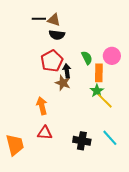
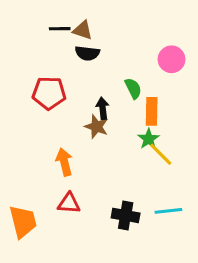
pink circle: (112, 56) -> (172, 59), moved
red pentagon: (52, 61) -> (49, 93), moved, turned 30
cyan line: (110, 138) -> (168, 211), turned -54

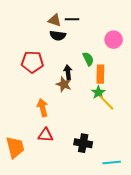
black line: (60, 29) -> (72, 19), moved
cyan line: (168, 211) -> (112, 162), moved

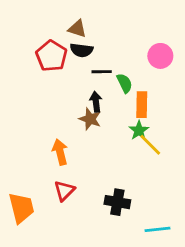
black line: (72, 19) -> (102, 72), moved
red pentagon: (32, 62) -> (51, 56), moved, turned 30
red triangle: (46, 135) -> (64, 191), turned -49

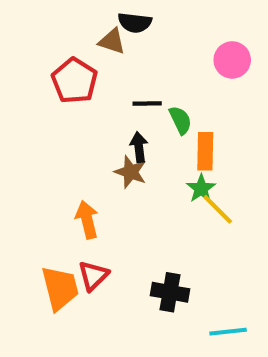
black semicircle: (82, 50) -> (135, 23), moved
pink circle: (160, 56) -> (232, 60), moved
orange trapezoid: (21, 208) -> (60, 288), moved

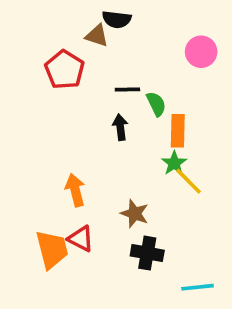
brown star: (131, 172) -> (135, 214), moved
red triangle: (93, 276) -> (81, 239), turned -48

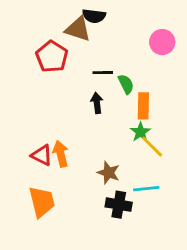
brown triangle: (97, 36) -> (78, 29), size x1.4
red triangle: (81, 239) -> (42, 155), moved
cyan line: (198, 287) -> (146, 189), moved

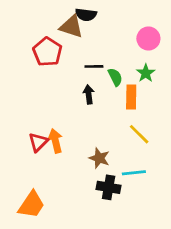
green star: (140, 132) -> (146, 73), moved
red triangle: (42, 155) -> (38, 142), turned 48
orange trapezoid: (42, 202) -> (31, 205), moved, turned 48

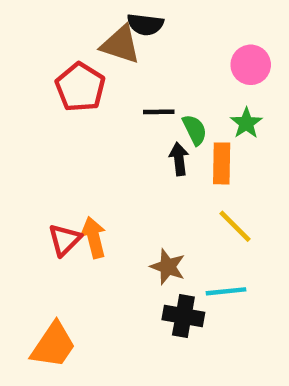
black arrow: (89, 94) -> (179, 159), moved

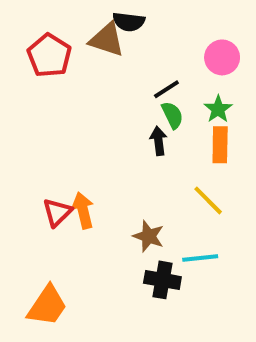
red pentagon: (80, 87) -> (49, 55), moved
black line: (159, 112) -> (166, 89), moved, turned -32
orange rectangle: (222, 163) -> (220, 145), moved

